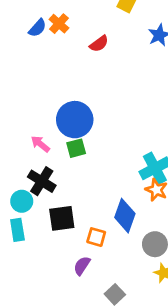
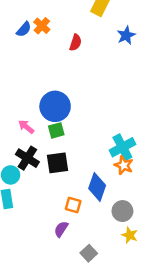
red semicircle: (99, 44) -> (76, 43), turned -35
black square: (62, 218) -> (57, 163), moved

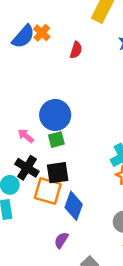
blue semicircle: (24, 29) -> (23, 37), size x1.5
blue diamond: (97, 187) -> (74, 206), moved
orange square: (73, 205) -> (48, 191), moved, size x1.6

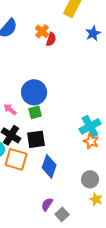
orange cross: (42, 33) -> (42, 31), moved
orange square: (48, 191) -> (16, 159), moved
purple semicircle: (61, 240) -> (47, 204), moved

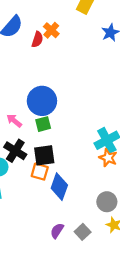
red semicircle: (51, 39) -> (37, 39), moved
orange square: (16, 159) -> (40, 172), moved, size x0.7
gray square: (62, 214) -> (83, 232), moved

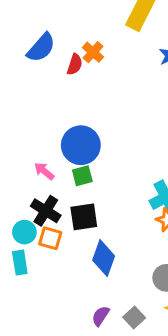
orange square: (40, 172) -> (50, 238), moved

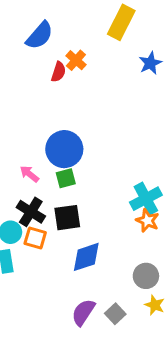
blue semicircle: (41, 48) -> (40, 35), moved
blue diamond: (104, 258) -> (86, 257), turned 52
purple semicircle: (101, 316) -> (83, 312), size x1.4

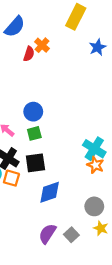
blue circle: (64, 149) -> (33, 112), size x0.7
cyan cross: (146, 199) -> (94, 149), turned -30

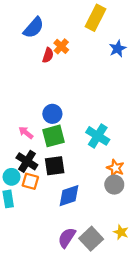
green square: (34, 133) -> (53, 136), size x1.5
cyan cross: (94, 149) -> (98, 136), moved
gray circle: (94, 206) -> (114, 185), moved
gray square: (71, 235) -> (91, 239), size x1.5

